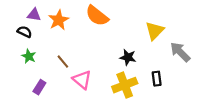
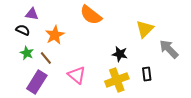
orange star: (59, 20) -> (55, 35), moved
brown line: (63, 62) -> (46, 58), moved
purple rectangle: (39, 87) -> (37, 82), size x1.6

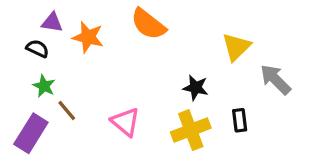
orange star: (55, 35) -> (88, 37), moved, turned -30
brown line: (46, 58) -> (67, 110), moved
purple rectangle: (37, 82) -> (31, 133), moved

